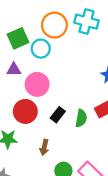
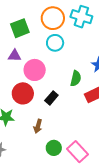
cyan circle: (41, 49) -> (55, 43), moved
green semicircle: (81, 118) -> (76, 78), moved

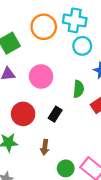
cyan circle: (55, 43) -> (82, 46), moved
pink circle: (35, 70) -> (41, 76), moved

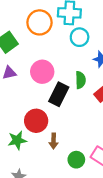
red circle: (23, 114) -> (36, 121), moved
black rectangle: (55, 114) -> (59, 94), moved, size x1.5

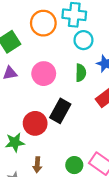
green semicircle: (80, 80) -> (81, 73), moved
black rectangle: (59, 94) -> (60, 111), moved
brown arrow: (54, 141) -> (37, 165), moved

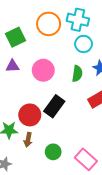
brown arrow: (37, 165) -> (28, 140), moved
green circle: (74, 165) -> (53, 152), moved

